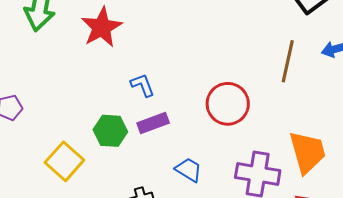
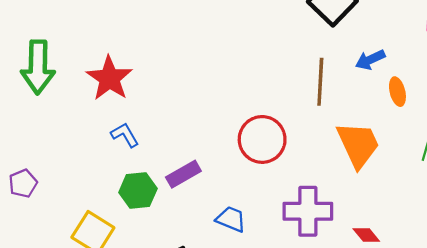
blue L-shape: (143, 85) -> (125, 135), moved
orange trapezoid: (307, 152) -> (358, 145), moved

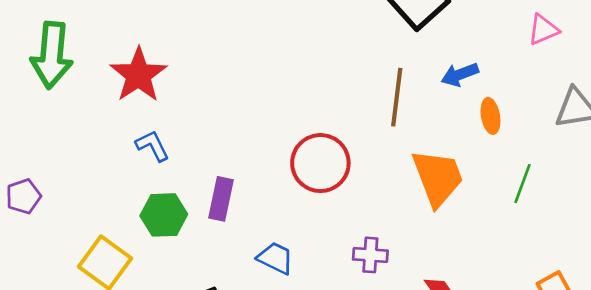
purple rectangle: (183, 174) -> (221, 199), turned -52
purple cross: (308, 211) -> (370, 255), size x0.6

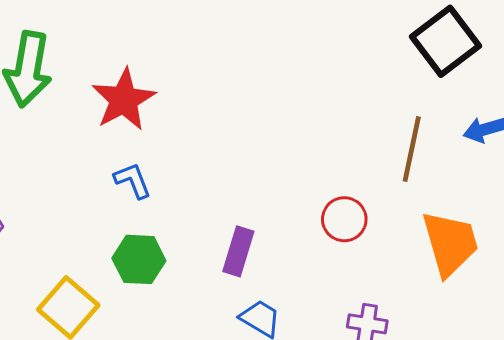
red circle: (320, 163) -> (344, 219), moved, size x0.7
purple rectangle: (221, 199) -> (238, 251), moved

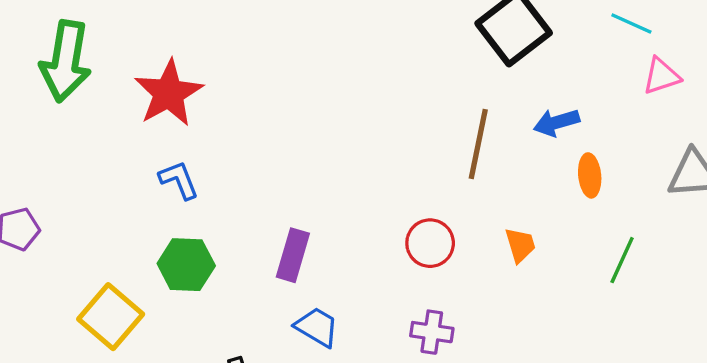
red circle: (344, 219) -> (430, 243), moved
orange trapezoid: (450, 243) -> (520, 245), size x0.5

